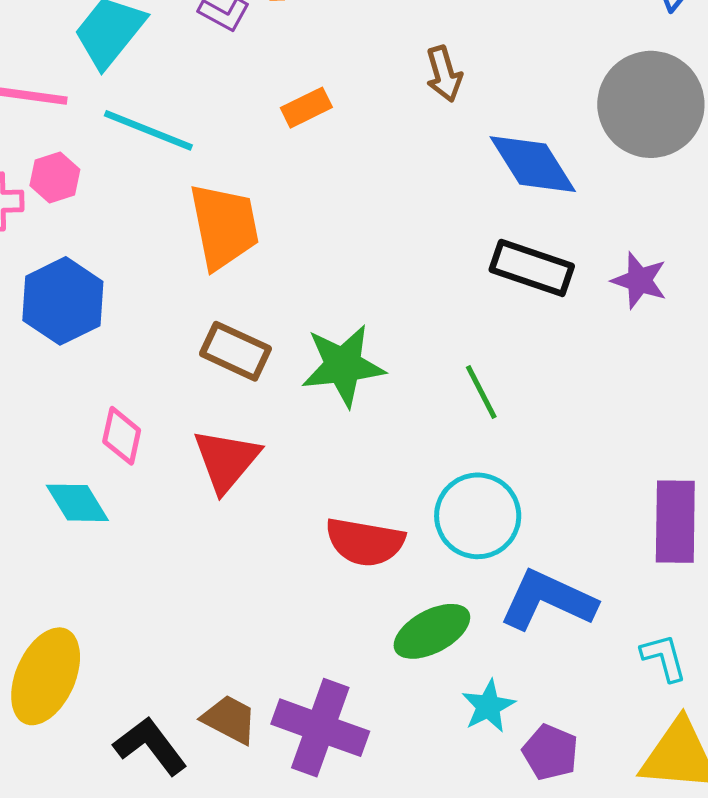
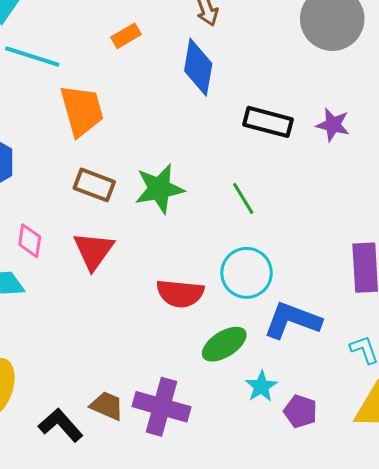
blue diamond: (533, 164) -> (198, 67), moved, turned 46

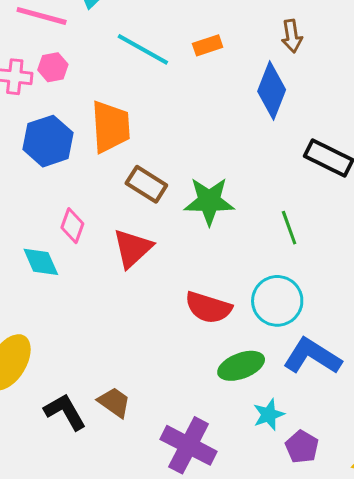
cyan line: (32, 56) -> (143, 49), moved
orange trapezoid: (82, 111) -> (111, 127), moved
purple cross: (162, 407) -> (189, 445), moved

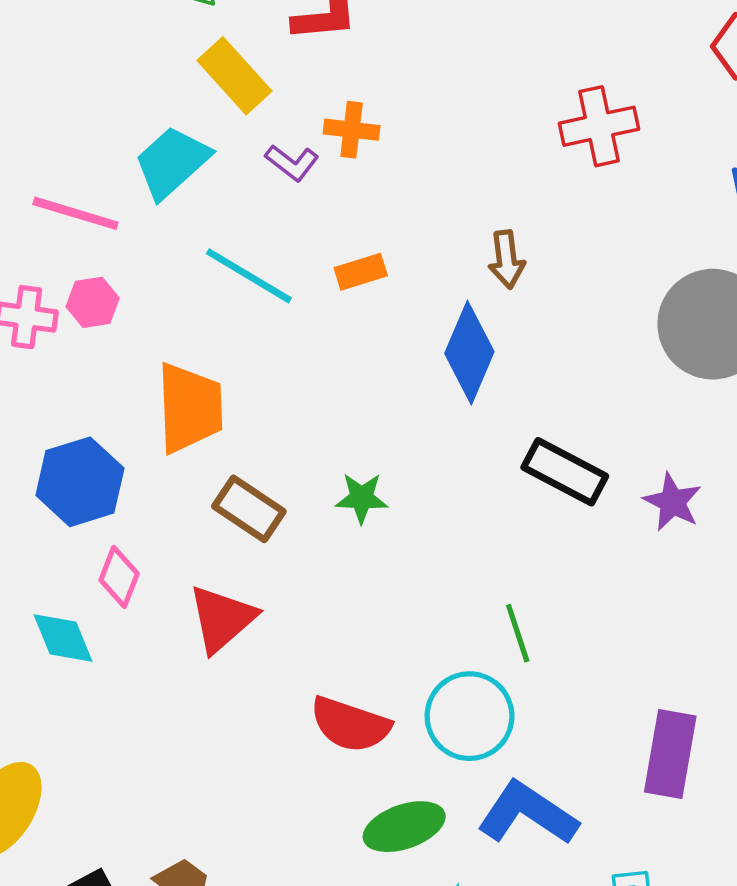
blue hexagon: (48, 141) -> (80, 482), moved
green star: (209, 201) -> (362, 498), moved, size x0.6
green line: (289, 228) -> (518, 633), moved

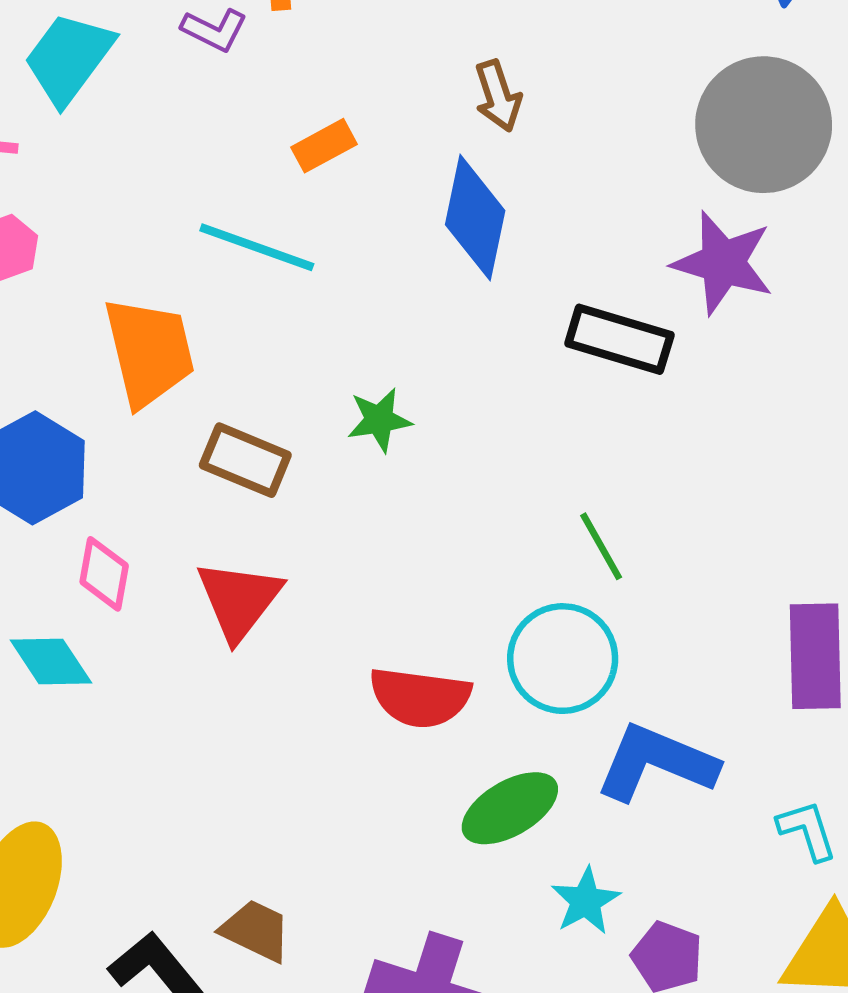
cyan line: (249, 276) -> (257, 247), moved
purple star: (672, 502) -> (723, 263), moved, size x1.4

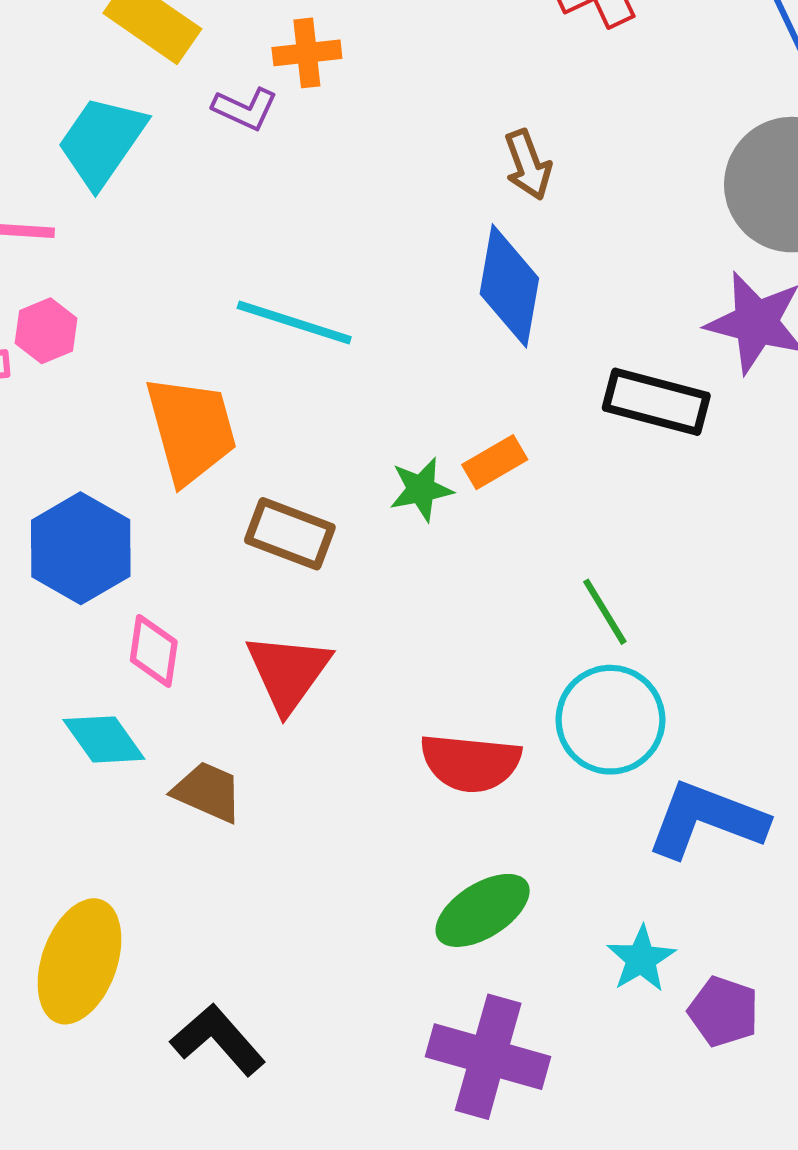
orange rectangle: (324, 146) -> (495, 462), moved
green line: (601, 546) -> (605, 612), moved
green ellipse: (510, 808) -> (483, 910), moved
brown trapezoid: (256, 931) -> (208, 792), moved

